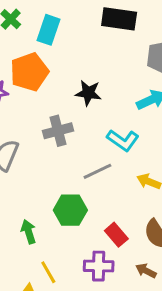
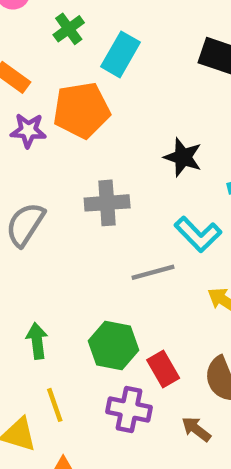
black star: (88, 93) -> (183, 157), moved
green hexagon: (70, 210) -> (114, 346), moved

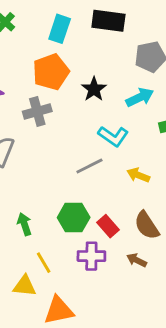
cyan rectangle: (120, 54) -> (60, 29), moved
orange pentagon: (81, 110) -> (51, 72), moved
black star: (183, 157) -> (94, 89), turned 30
gray cross: (107, 203) -> (37, 111), moved

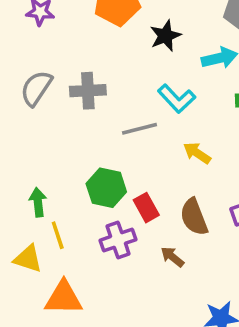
gray cross: (37, 111) -> (88, 91), moved
green arrow: (24, 224) -> (38, 202), moved
purple cross: (91, 256) -> (118, 240), turned -32

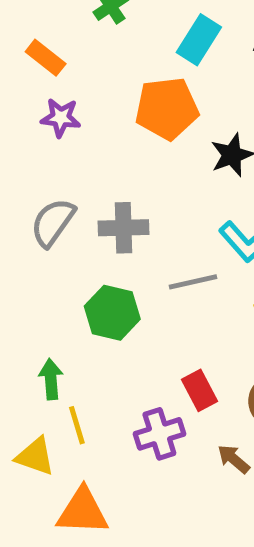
green hexagon: (106, 188) -> (112, 313), moved

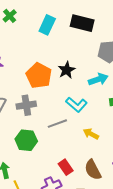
orange pentagon: (167, 108) -> (39, 75), moved, turned -30

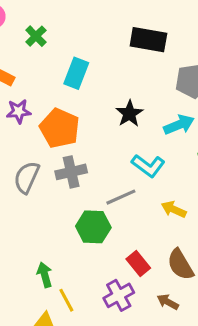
cyan rectangle: (47, 25) -> (76, 73), moved
orange pentagon: (39, 75) -> (60, 128), moved
green hexagon: (26, 140) -> (93, 227), moved

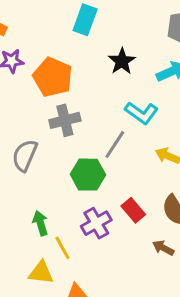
cyan rectangle: (76, 73) -> (85, 20), moved
gray semicircle: (27, 177) -> (25, 155), moved
gray line: (121, 197) -> (115, 144), turned -32
purple cross: (119, 295) -> (96, 223), moved

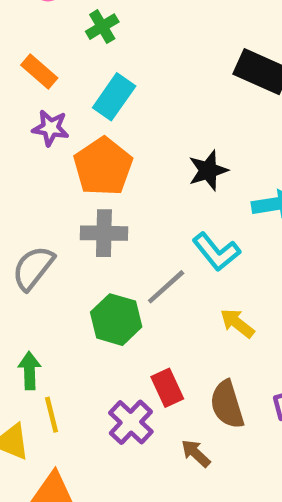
cyan rectangle: (85, 20) -> (114, 97), moved
purple cross: (96, 223) -> (131, 422), moved, turned -32

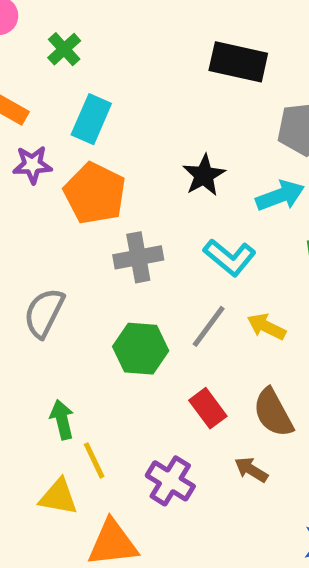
gray cross: (104, 233) -> (138, 257), moved
gray line: (166, 287) -> (209, 326), moved
purple cross: (131, 422) -> (170, 481), moved

